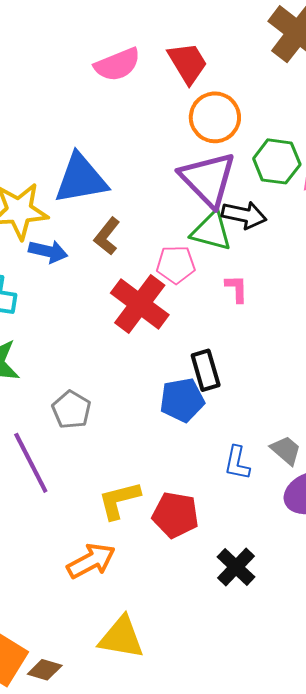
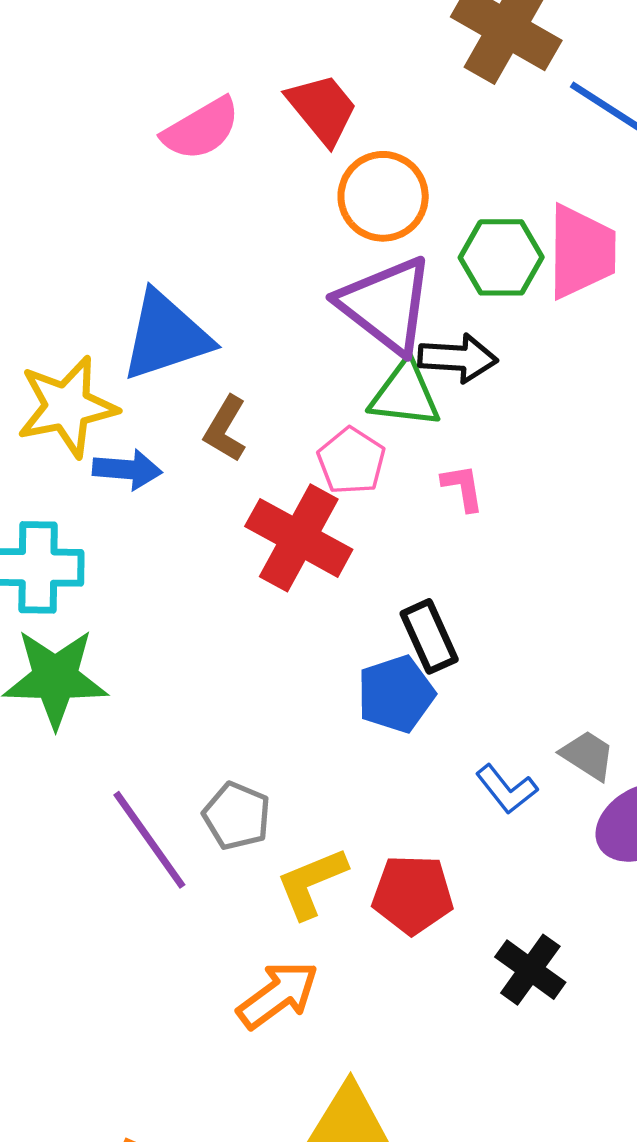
pink pentagon: (176, 265) -> (351, 461), turned -30
gray pentagon: (71, 410) -> (237, 816), moved
blue L-shape: (237, 463) -> (507, 789), turned -42

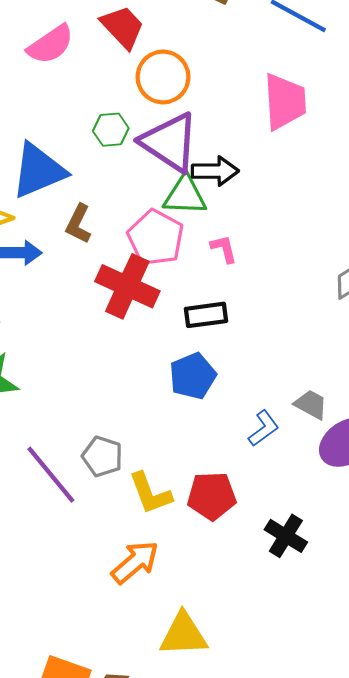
green hexagon: (501, 257) -> (111, 130), moved, size x0.7
pink pentagon: (351, 461) -> (156, 238), size x1.4
black rectangle: (429, 636) -> (206, 315), moved, turned -69
blue L-shape: (507, 789) -> (264, 428), turned -84
yellow L-shape: (311, 883) -> (150, 493), turned -84

